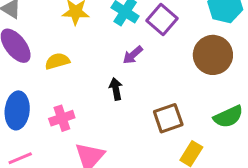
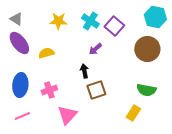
green semicircle: (228, 117) -> (146, 90), moved, turned 36
brown square: (168, 118) -> (96, 90), moved

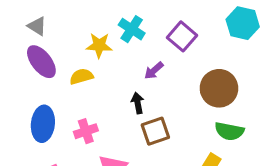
yellow star: (58, 21) -> (99, 45), moved
cyan cross: (90, 21) -> (132, 29), moved
brown circle: (147, 49) -> (219, 88), moved

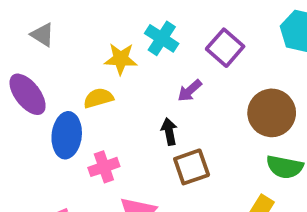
purple ellipse: (41, 62) -> (28, 94), moved
blue ellipse: (43, 124) -> (67, 135), moved

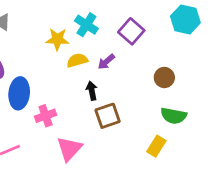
yellow semicircle: (98, 98) -> (77, 60), moved
brown circle: (272, 113) -> (164, 77), size x0.6

